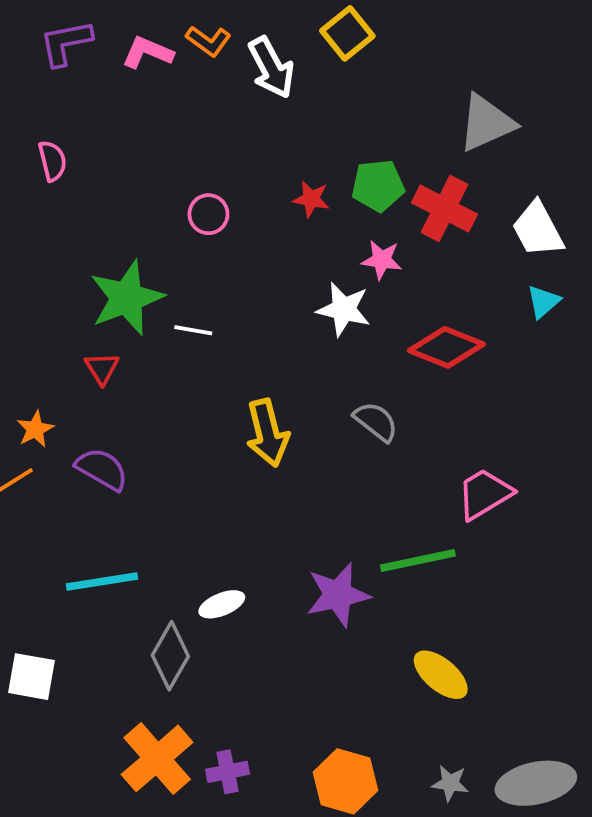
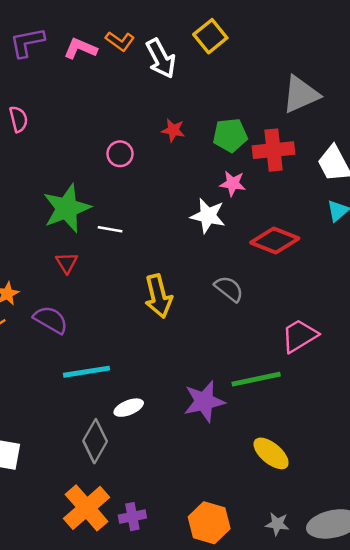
red star: (311, 199) -> (173, 130), moved
red cross: (444, 208) -> (274, 150), turned -33
red triangle: (102, 368) -> (67, 263), moved
cyan line: (102, 581) -> (87, 372), moved

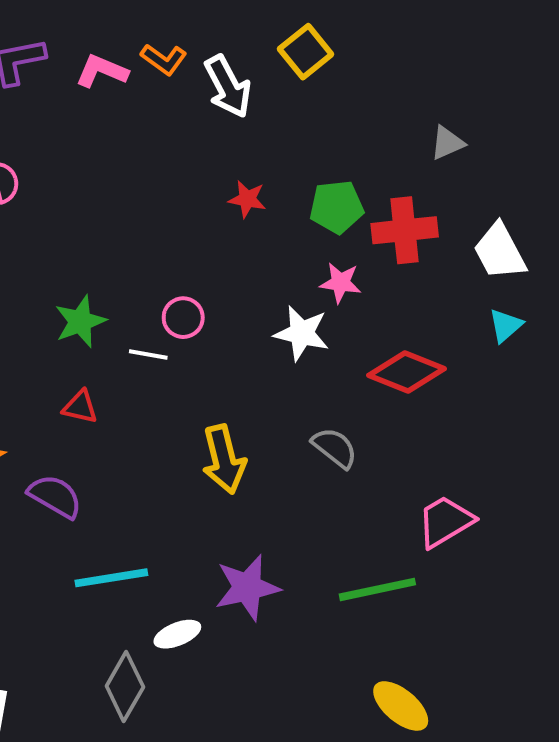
gray triangle: (301, 94) -> (447, 143), size x0.6
pink circle: (120, 154) -> (183, 318), moved
green star: (67, 208) -> (80, 322), size x0.7
red triangle: (67, 263) -> (80, 407), turned -45
purple star: (204, 401) -> (247, 588), moved

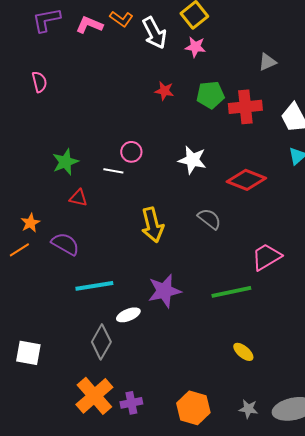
pink star: (340, 283) -> (195, 47), moved
green star: (80, 322) -> (65, 162), moved
yellow ellipse: (401, 706) -> (243, 352), size x0.7

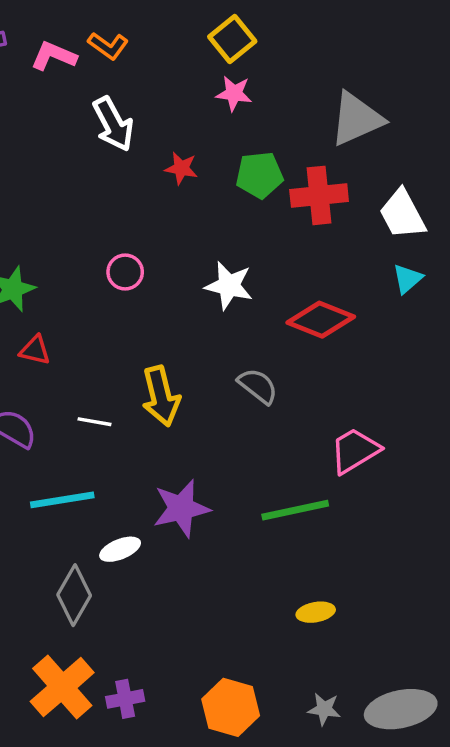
white arrow: (154, 33) -> (113, 124), moved
gray triangle: (267, 62) -> (356, 119), size x1.8
white line: (113, 171) -> (95, 422), moved
yellow ellipse: (243, 352) -> (316, 612), turned -50

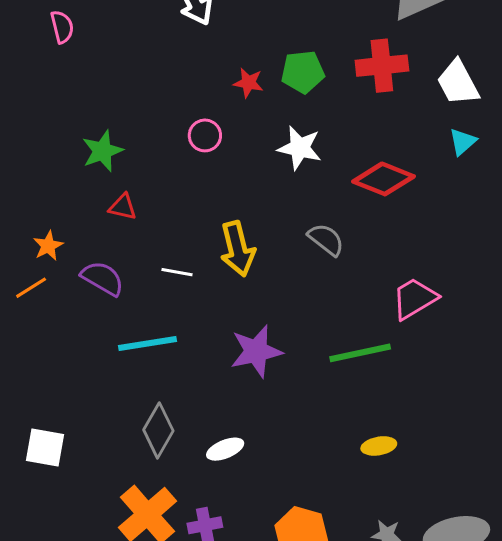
red star: (181, 168) -> (248, 83), moved
green pentagon: (260, 175) -> (303, 72), moved
white ellipse: (120, 549) -> (225, 449), moved

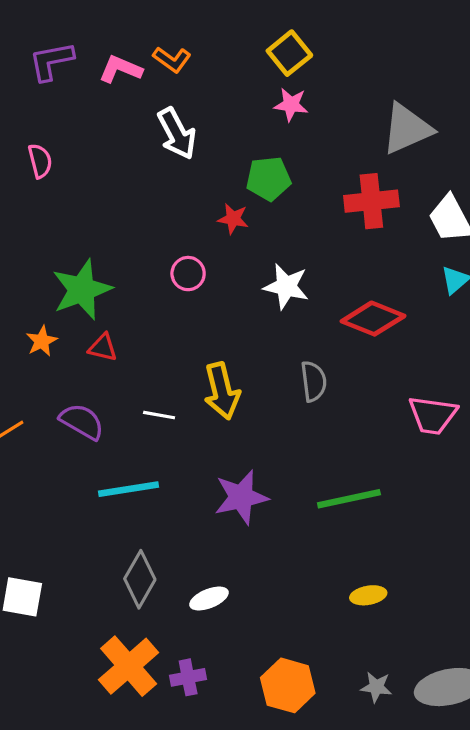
green pentagon: (303, 72) -> (268, 179), moved
green star: (102, 151) -> (82, 290), size x1.4
gray semicircle: (326, 240) -> (314, 381), turned 45
orange star: (48, 246) -> (42, 341), moved
pink trapezoid: (415, 299) -> (433, 415), moved, turned -141

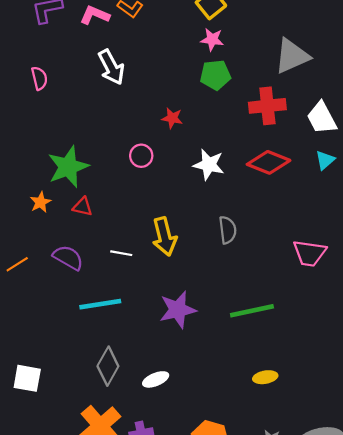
white arrow: (177, 134) -> (111, 67), moved
green pentagon: (268, 179) -> (215, 75), moved
red diamond: (373, 319) -> (269, 162), moved

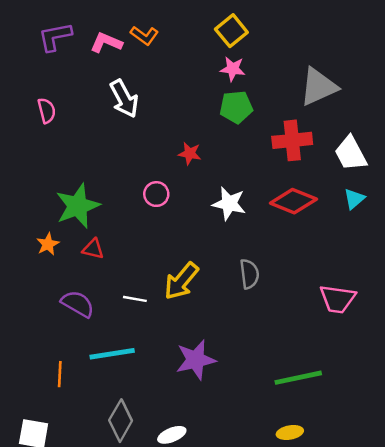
yellow arrow: (164, 237) -> (181, 281), turned 54
orange line: (17, 264) -> (60, 374), moved, turned -55
green line: (252, 311) -> (298, 378), moved

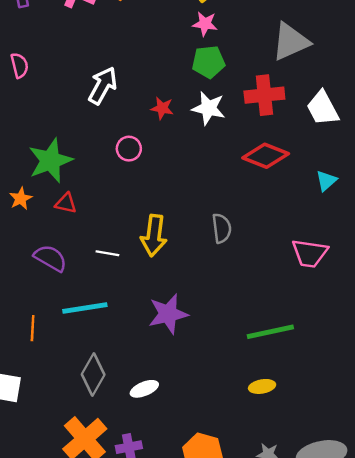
white arrow: (124, 99) -> (103, 86), moved, turned -123
cyan triangle: (354, 199) -> (326, 181), moved
white star: (229, 204) -> (209, 108), moved
yellow arrow: (181, 281) -> (154, 235), turned -33

